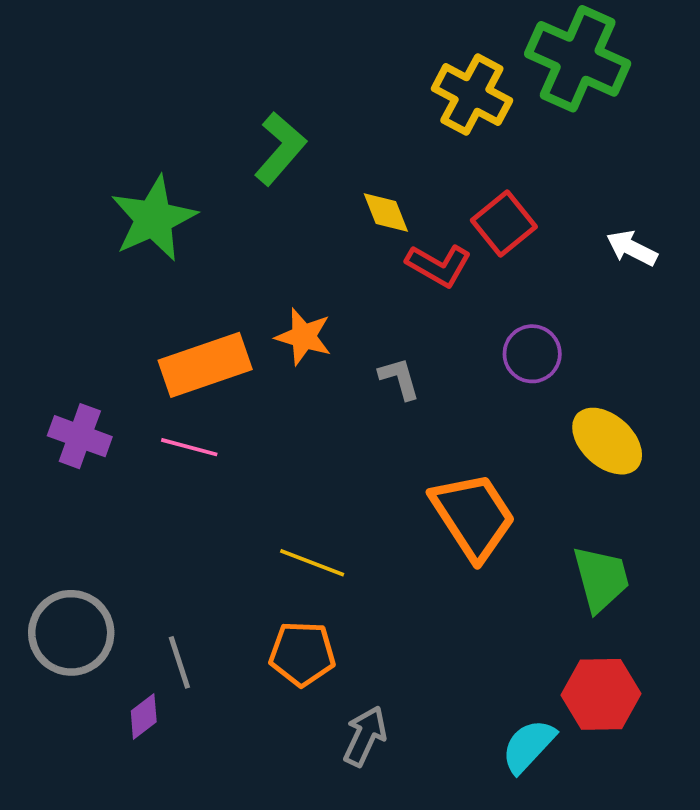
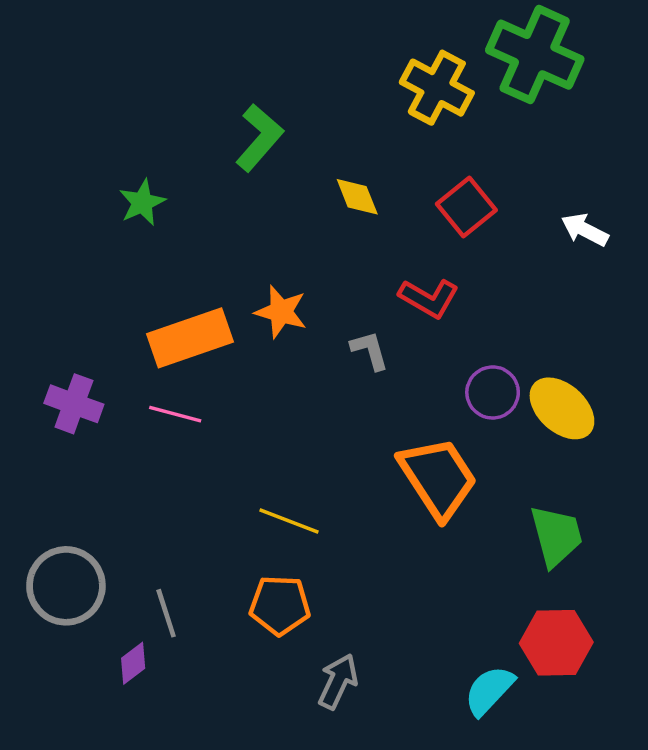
green star: (154, 219) -> (142, 202), size x0.6
red L-shape: (439, 265) -> (429, 298), moved
purple circle: (532, 354) -> (493, 392), moved

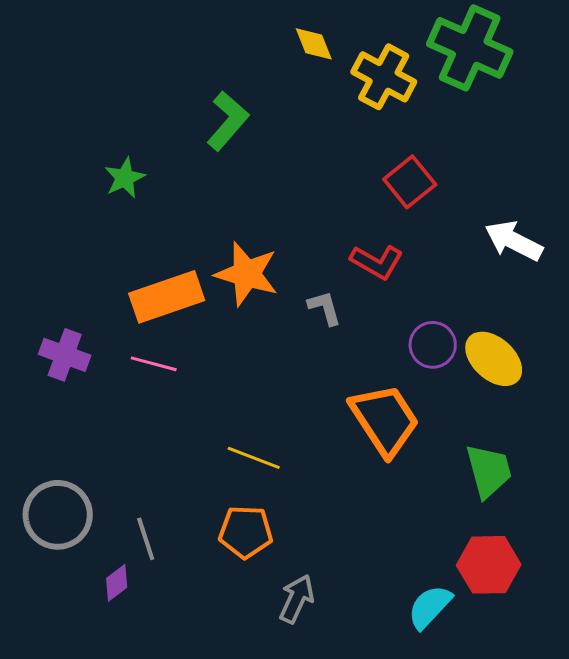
yellow diamond: (357, 197) -> (314, 44), moved
white arrow: (585, 230) -> (514, 241), moved, size x1.4
orange star: (281, 312) -> (247, 274), size x1.4

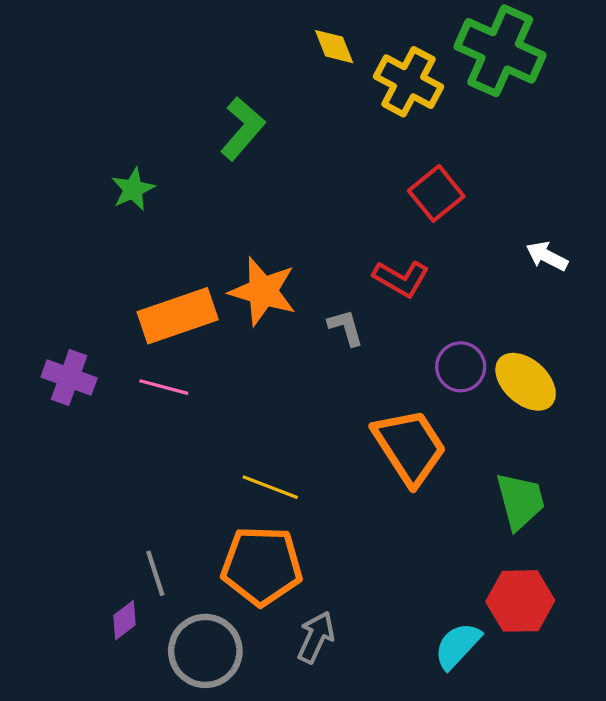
white arrow: (514, 241) -> (547, 256), size x0.7
gray circle: (58, 515) -> (205, 651), moved
orange pentagon: (246, 532) -> (262, 566), size x1.4

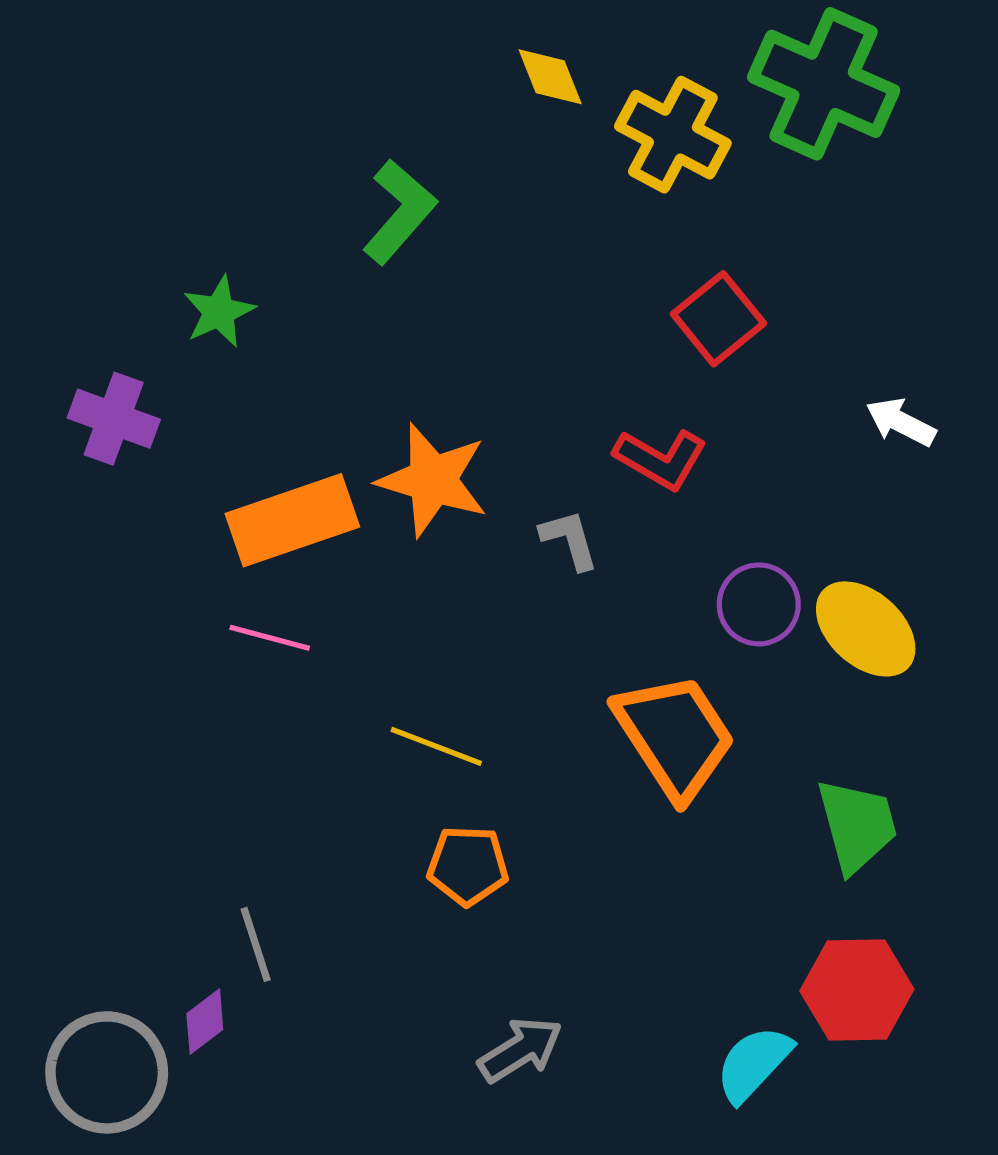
purple cross: (69, 377) -> (114, 419), moved
yellow line: (270, 487) -> (436, 746), moved
orange pentagon: (262, 566) -> (468, 866), moved, size x0.6
gray arrow: (316, 637) -> (520, 1050), turned 33
gray circle: (205, 651) -> (107, 1072), moved

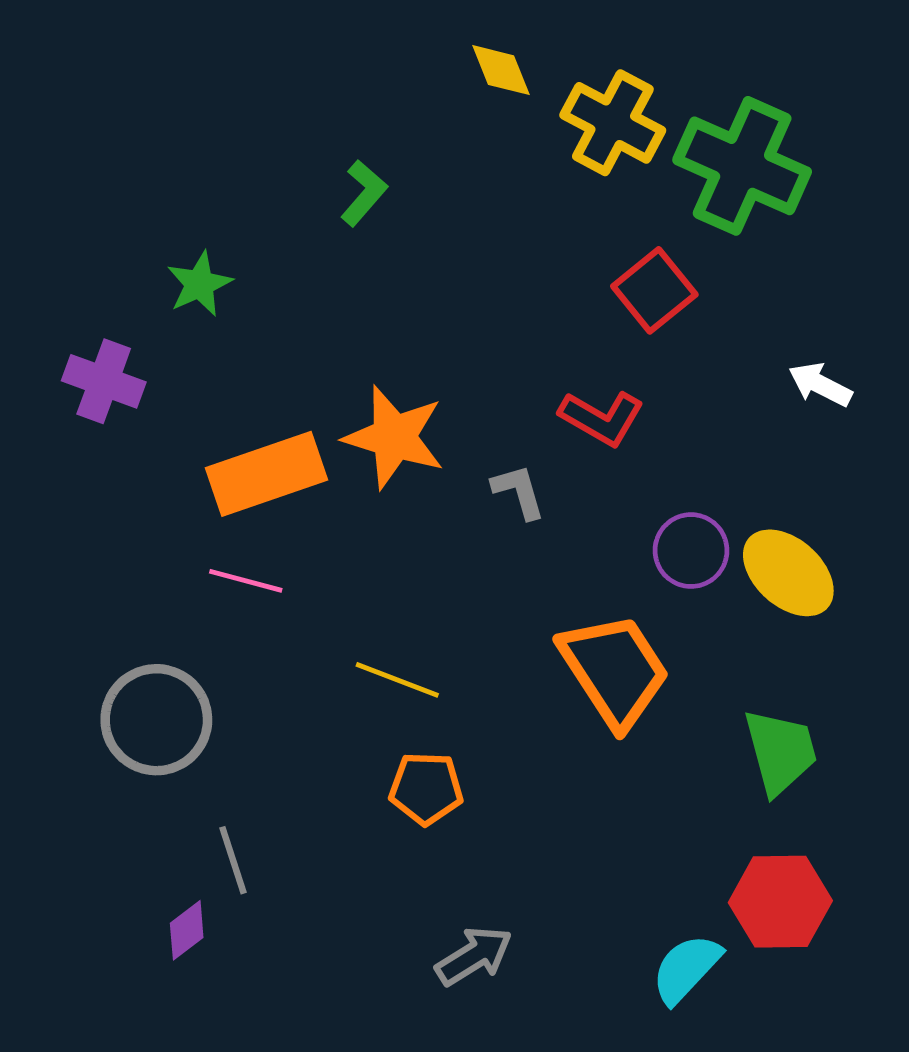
green cross: (824, 84) -> (742, 166), moved
green L-shape: (399, 212) -> (364, 193), size x0.7
gray circle: (107, 1072) -> (156, 720), moved

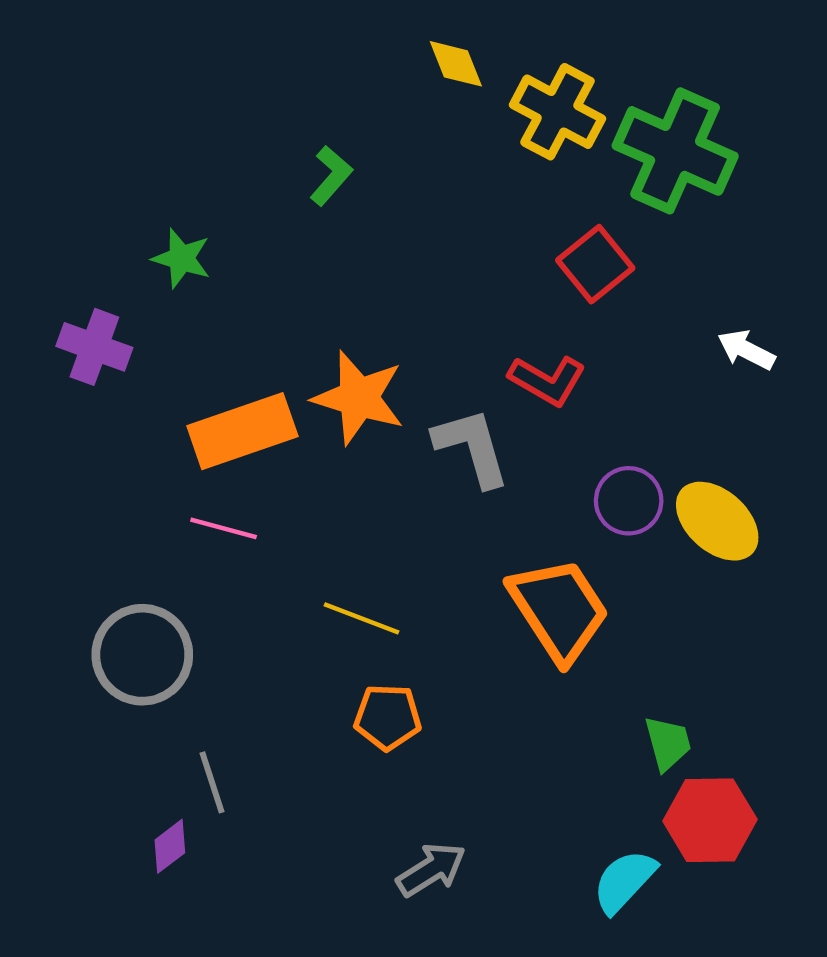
green star: (199, 284) -> (181, 258), turned -30
gray L-shape: (519, 491) -> (472, 447), size x1.6
green trapezoid: (780, 752) -> (668, 743), moved, size x0.7

